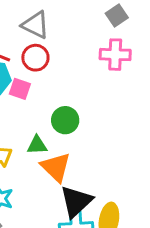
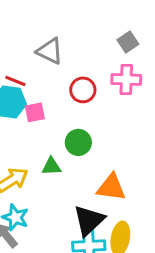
red circle: (35, 58) -> (83, 90), moved
pink square: (20, 89) -> (35, 112), turned -30
orange triangle: (56, 167) -> (111, 187), moved, turned -36

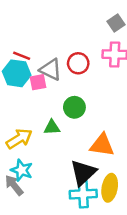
gray triangle: (50, 51) -> (51, 70), moved

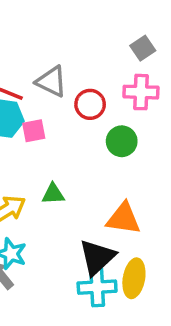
gray triangle: (51, 70) -> (51, 82), moved
green circle: (74, 107) -> (122, 141), moved

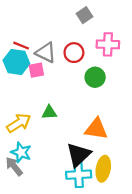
gray square: (143, 48) -> (84, 15), moved
gray triangle: (51, 82) -> (46, 53), moved

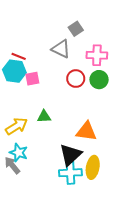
gray triangle: (46, 53) -> (61, 49), moved
red circle: (74, 53) -> (76, 79), moved
green circle: (95, 77) -> (99, 80), moved

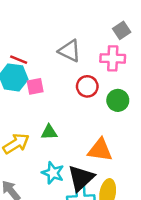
gray square: (76, 29) -> (122, 30), moved
green circle: (99, 80) -> (118, 100), moved
cyan star: (19, 153) -> (53, 173), moved

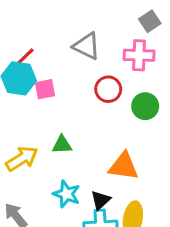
red line: (19, 60) -> (25, 57), turned -66
black triangle: (81, 178) -> (100, 200), size x0.6

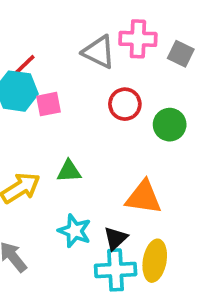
gray square: (150, 21) -> (181, 54), moved, turned -30
pink cross: (139, 55) -> (138, 39), moved

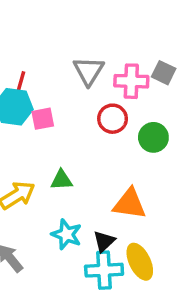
pink cross: (138, 39) -> (131, 81), moved
gray triangle: (99, 52) -> (89, 71), turned 36
red line: (24, 65) -> (21, 83), turned -30
yellow ellipse: (155, 261) -> (140, 262), turned -36

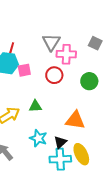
pink cross: (131, 81) -> (66, 54), moved
red circle: (113, 119) -> (54, 75), moved

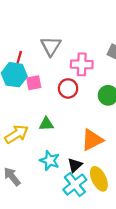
gray triangle: (51, 42) -> (51, 46), moved
orange triangle: (75, 120) -> (92, 140), turned -35
cyan cross: (60, 159) -> (75, 185), turned -35

